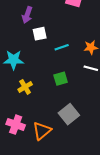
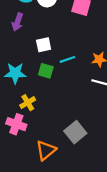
purple arrow: (27, 15) -> (17, 22), moved
green square: (61, 79) -> (46, 71), moved, turned 32
pink cross: (16, 125) -> (16, 124), moved

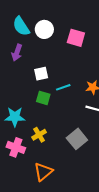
cyan star: (15, 73) -> (15, 117), moved
yellow cross: (28, 103) -> (39, 135), moved
gray square: (75, 132) -> (77, 139), moved

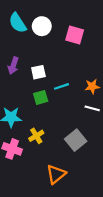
purple arrow: (17, 53) -> (13, 66), moved
green square: (43, 98) -> (41, 97), turned -32
orange triangle: (43, 172) -> (56, 174), moved

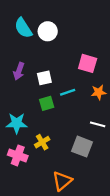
pink square: (75, 35) -> (88, 63), moved
white line: (92, 108) -> (98, 124), moved
gray square: (76, 140) -> (82, 147), turned -30

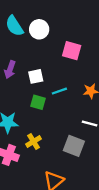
pink square: (88, 63) -> (72, 51), moved
green square: (47, 103) -> (38, 102), turned 32

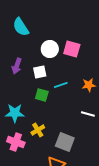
white circle: (39, 29) -> (50, 49), moved
gray square: (74, 146) -> (65, 142), moved

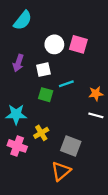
cyan semicircle: (21, 27) -> (23, 20), turned -108
orange star: (89, 85) -> (96, 94), moved

